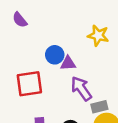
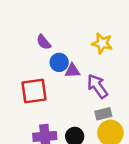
purple semicircle: (20, 20) -> (44, 42), moved
purple arrow: (81, 89) -> (97, 86), moved

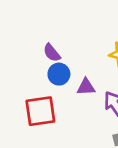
blue circle: (59, 62) -> (59, 74), moved

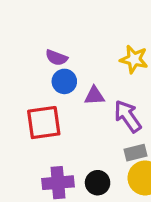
purple semicircle: (52, 53) -> (56, 58), turned -30

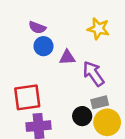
red square: (44, 123) -> (27, 97), moved
black circle: (98, 183) -> (82, 116), moved

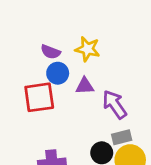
yellow star: (98, 29) -> (88, 49), moved
red square: (27, 97) -> (39, 97), moved

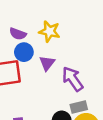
purple triangle: (85, 86) -> (47, 63), turned -49

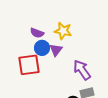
purple triangle: (47, 63) -> (56, 50), moved

